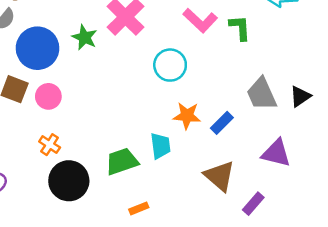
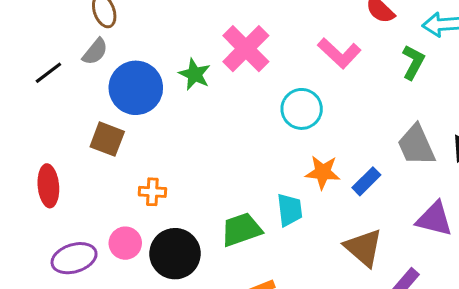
green L-shape: (240, 28) -> (413, 62), moved, turned 32
pink circle: (48, 96) -> (125, 243), moved
orange cross: (50, 145) -> (152, 192), moved, turned -30

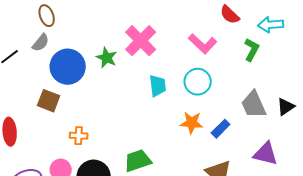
cyan circle: (302, 109) -> (198, 82), moved
cyan trapezoid: (290, 210) -> (158, 86), moved

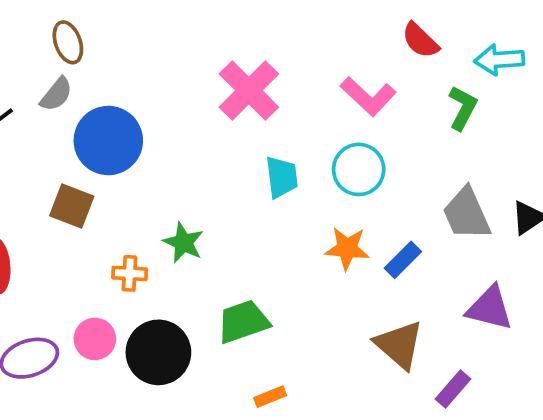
green star: (107, 58) -> (183, 243), moved

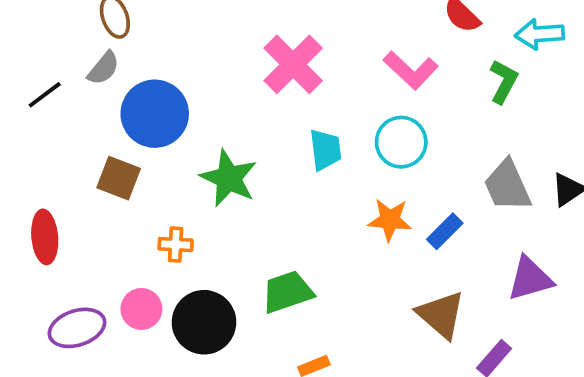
green star: (183, 243) -> (229, 178), moved, size x1.4
purple triangle: (490, 308) -> (530, 279), turned -30

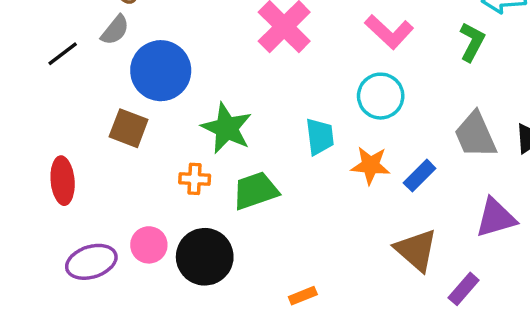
cyan trapezoid: (325, 150) -> (320, 137), moved
orange cross: (176, 245) -> (195, 179), moved
green trapezoid: (287, 292) -> (255, 191), moved

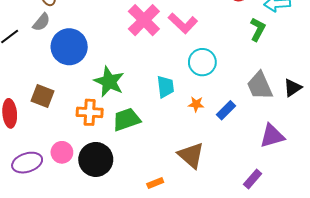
pink L-shape: (389, 32) -> (183, 23), moved
brown square: (129, 128) -> (42, 96), moved
orange star: (371, 165) -> (196, 104), size x0.7
orange cross: (195, 179) -> (90, 112), size x1.4
brown triangle: (416, 250) -> (191, 155), moved

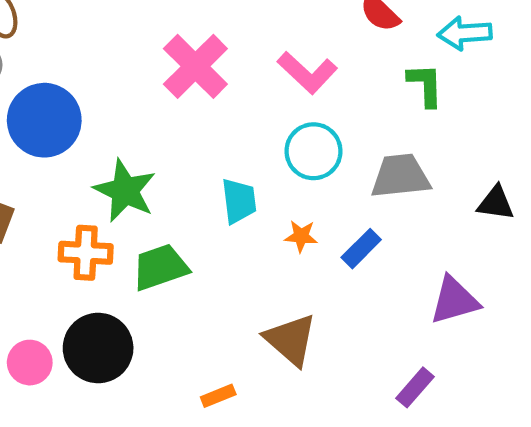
pink L-shape: (183, 23) -> (307, 73), moved
green L-shape: (258, 29) -> (425, 85), turned -30
gray trapezoid: (260, 86) -> (400, 176), moved, turned 108
black triangle: (293, 88) -> (496, 203), turned 42
pink circle: (62, 152) -> (30, 363), moved

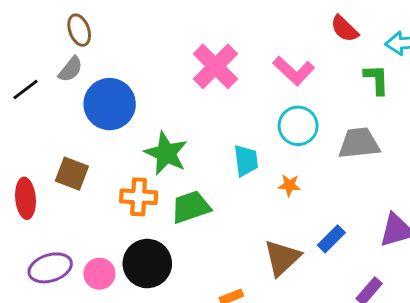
blue rectangle: (361, 249) -> (331, 239), moved
brown triangle: (291, 340) -> (282, 258), turned 36

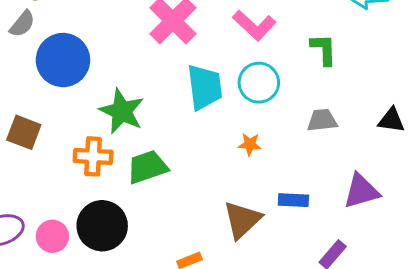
green L-shape: (376, 79) -> (324, 49), moved
gray trapezoid: (359, 143) -> (322, 120), moved, size x0.7
cyan trapezoid: (246, 161) -> (205, 87), moved, size x1.4
blue rectangle: (331, 239) -> (293, 200), turned 48

